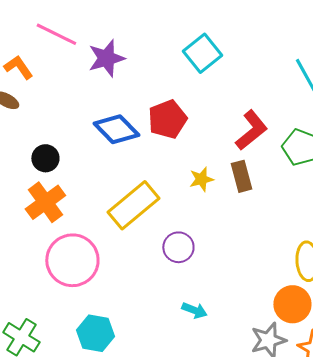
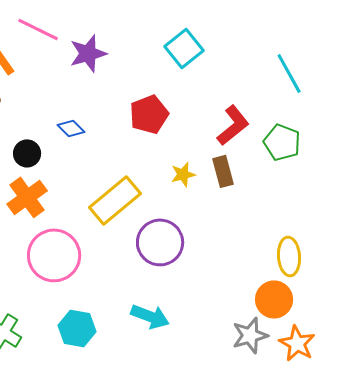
blue diamond: (116, 129) -> (71, 128), moved, size x0.6
purple circle: (178, 247) -> (160, 242), size x1.5
cyan arrow: (194, 310) -> (150, 316), moved, size x1.5

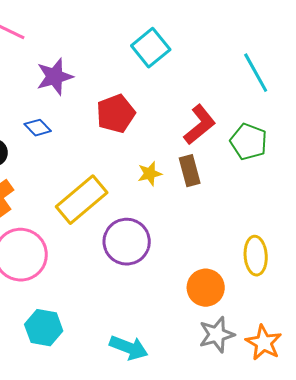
purple star: (88, 53) -> (55, 77), moved
orange circle: (274, 299) -> (206, 288), moved
cyan arrow: (150, 316) -> (129, 348), moved

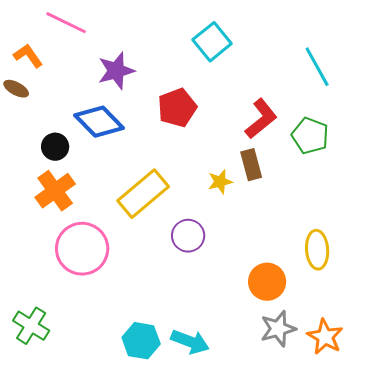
blue diamond: (38, 128) -> (99, 122), size x1.8
yellow star: (150, 174) -> (220, 182), moved
purple circle: (127, 242) -> (188, 236), size x0.7
cyan hexagon: (44, 328) -> (141, 341), moved

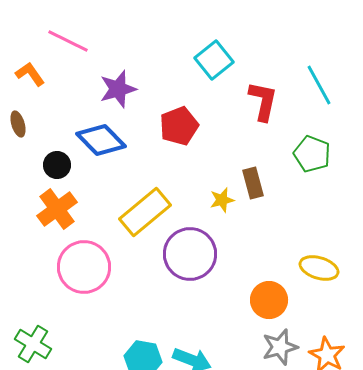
brown ellipse: (16, 89) -> (18, 124), moved, turned 45
red L-shape: (261, 119) -> (263, 101), moved, turned -39
purple circle: (188, 236) -> (190, 254), size x1.6
yellow ellipse: (317, 250) -> (319, 268), turned -69

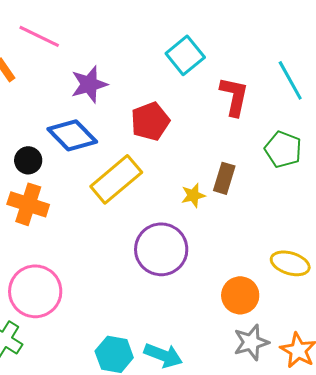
brown rectangle: (253, 183) -> (224, 178), turned 32
orange cross: (57, 209) -> (28, 204), turned -36
yellow rectangle: (145, 212) -> (116, 179), moved
pink circle: (84, 267) -> (35, 291), moved

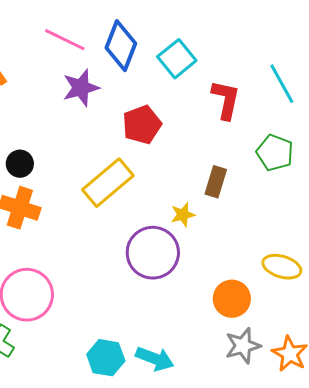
pink line: (39, 36) -> (65, 40), moved
blue diamond: (72, 135) -> (121, 46), moved, turned 66
yellow star: (193, 195) -> (183, 215), moved

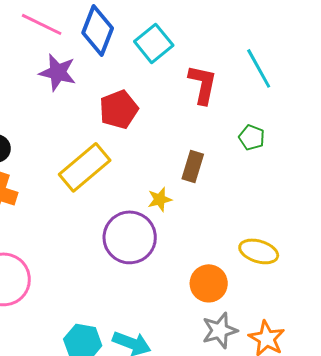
purple star: (81, 88) -> (58, 72), turned 30
green pentagon: (275, 153) -> (252, 137), size x0.7

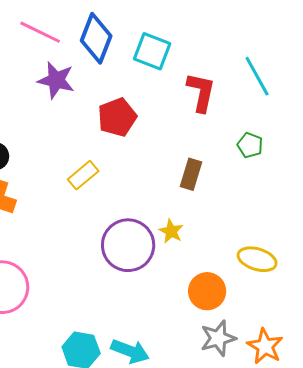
cyan square: (154, 43) -> (152, 51), turned -30
yellow rectangle: (85, 167) -> (83, 175), size x0.6
yellow star: (160, 199) -> (171, 231), moved, turned -30

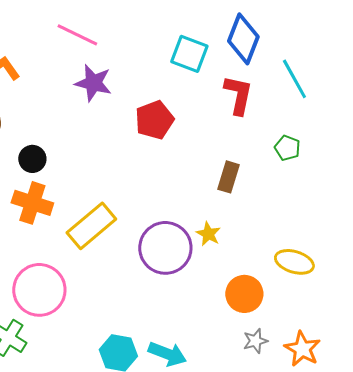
blue diamond: (96, 38) -> (243, 39), moved
yellow rectangle: (83, 175) -> (91, 226), moved, size x1.6
gray star: (218, 338) -> (255, 341), size x0.7

